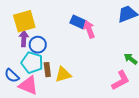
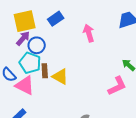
blue rectangle: (78, 22) -> (56, 19), moved, turned -63
purple arrow: (24, 39) -> (23, 38), turned 35
yellow triangle: (63, 74) -> (60, 77), turned 42

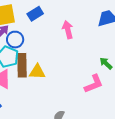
brown rectangle: (45, 71) -> (22, 65), size x1.6
yellow triangle: (60, 77) -> (37, 72), turned -30

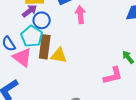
pink arrow: (68, 30) -> (80, 15), moved

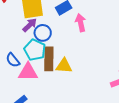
pink triangle: (22, 57) -> (28, 72), turned -30

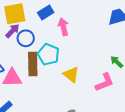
cyan pentagon: (35, 50) -> (48, 54), moved
yellow triangle: (64, 66) -> (71, 75), moved, turned 36

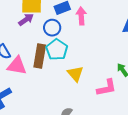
pink arrow: (63, 27) -> (81, 16), moved
blue circle: (26, 38) -> (52, 28), moved

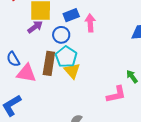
yellow triangle: (75, 74) -> (72, 71), moved

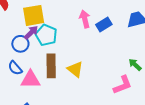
blue rectangle: (71, 15) -> (104, 24), moved
blue circle: (61, 35) -> (20, 44), moved
cyan pentagon: (66, 57) -> (46, 35), moved

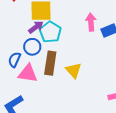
blue circle: (20, 44) -> (32, 47), moved
blue semicircle: (15, 68) -> (14, 60), turned 56

